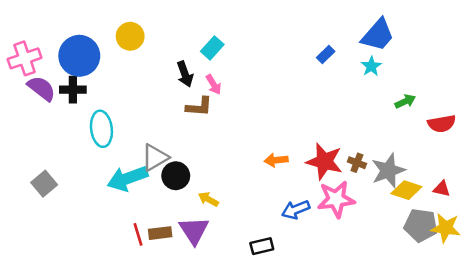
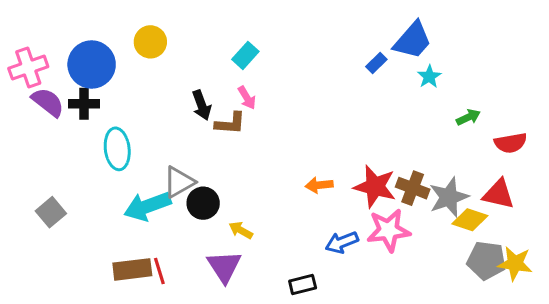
blue trapezoid: (378, 35) -> (413, 40), moved
black arrow: (185, 74) -> (202, 105), moved
brown cross: (357, 163) -> (413, 188), size x1.5
red triangle: (442, 189) -> (499, 194), moved, size x1.6
brown rectangle: (160, 233) -> (132, 269), moved, size x1.4

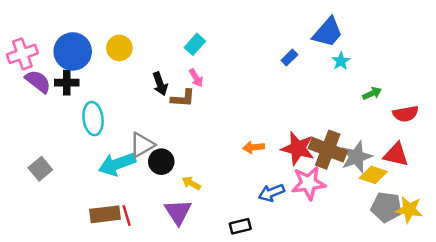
yellow circle: (150, 42) -> (119, 48), moved
blue rectangle: (376, 63) -> (289, 57), moved
brown cross: (413, 188) -> (328, 150), size x1.4

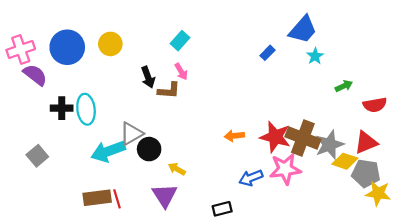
black cross: (67, 83) -> (62, 108), moved
red triangle: (396, 154) -> (366, 142), turned -35
gray pentagon: (386, 207) -> (366, 173), moved

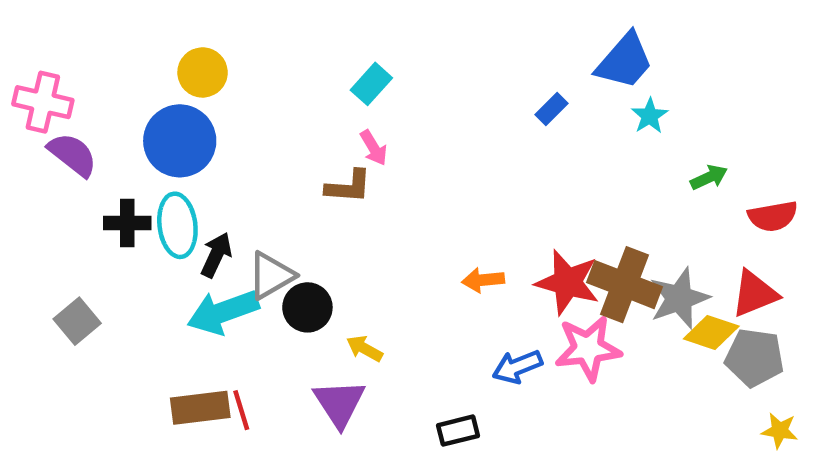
yellow circle: (110, 44) -> (203, 72), moved
blue circle: (67, 47) -> (180, 141), moved
pink cross: (21, 49) -> (43, 102), turned 32
black arrow: (148, 77) -> (216, 255), moved, turned -135
yellow star: (378, 193) -> (780, 431), moved, size x0.7

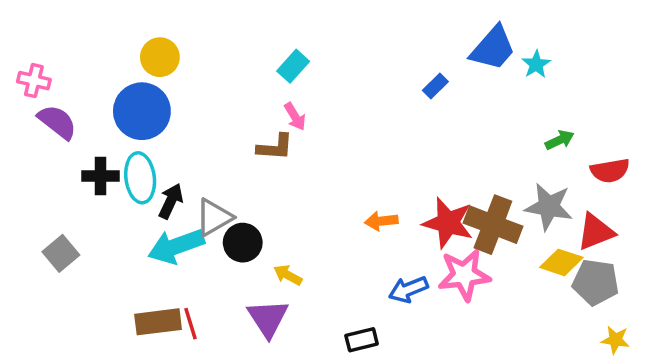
pink cross: (43, 102) -> (34, 81), size x0.7
cyan star: (650, 116) -> (536, 64), moved
gray star: (679, 298) -> (549, 207), moved, turned 30

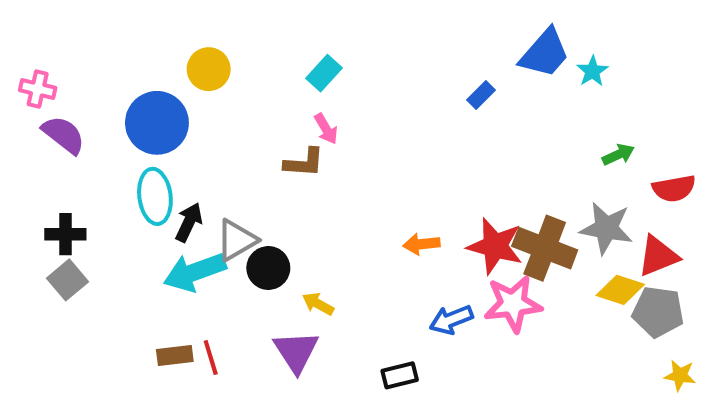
yellow circle: (160, 57) -> (209, 69), moved
black cross: (100, 176) -> (65, 234), moved
brown rectangle: (158, 322) -> (175, 355), size x0.7

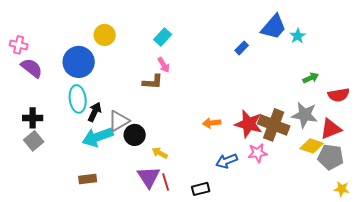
pink star: (513, 304) -> (258, 153), size x0.7
red line: (211, 357) -> (166, 182), moved

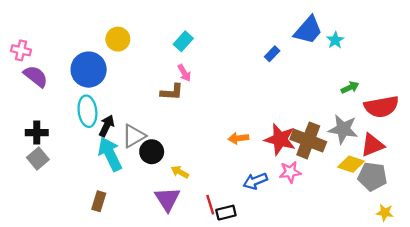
red semicircle: (339, 95) -> (381, 107), size x1.4
cyan arrow: (98, 137) -> (110, 154), turned 84
brown rectangle: (88, 179) -> (99, 201), turned -66
red line: (166, 182) -> (210, 205), moved

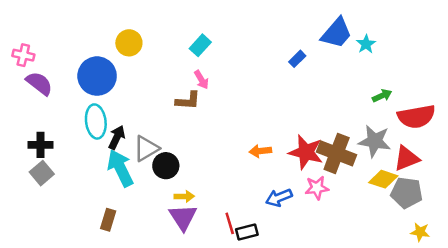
yellow arrow: (180, 172) -> (184, 196), moved, turned 150

